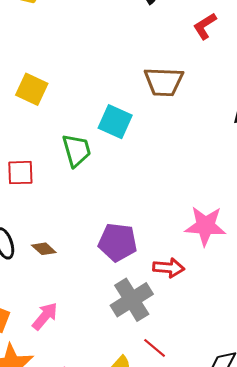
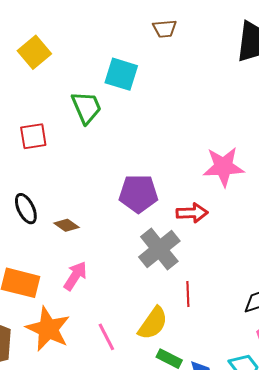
brown trapezoid: (164, 82) -> (165, 29), size x0.6
yellow square: (32, 89) -> (34, 52), turned 32
brown diamond: (44, 249) -> (66, 225), moved
red line: (155, 348) -> (188, 294), turned 55

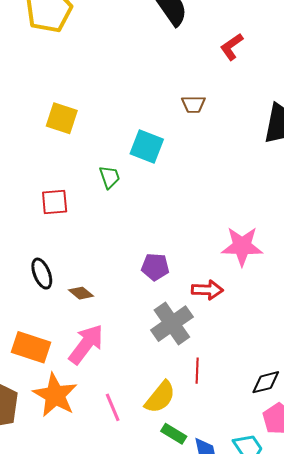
yellow square: (34, 52) -> (62, 118), turned -36
green trapezoid: (86, 107) -> (110, 177), size x0.7
purple pentagon: (138, 194) -> (155, 267), size x0.7
pink arrow: (75, 276) -> (86, 344), size x1.4

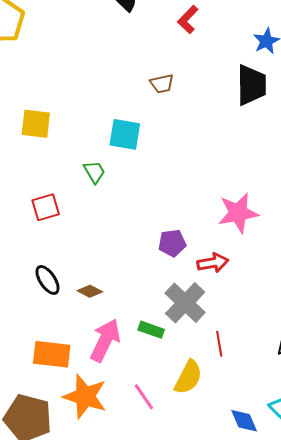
purple pentagon: (155, 267) -> (172, 243), moved
green rectangle: (174, 434) -> (151, 330), moved

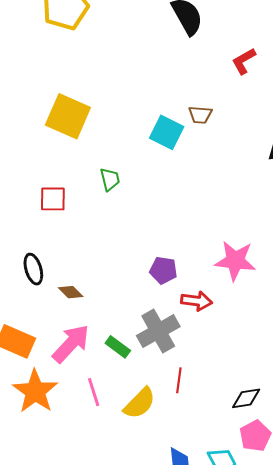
yellow square: (36, 124) -> (68, 116), size x1.4
cyan square: (125, 134) -> (167, 132), moved
pink line: (144, 397) -> (94, 392), moved

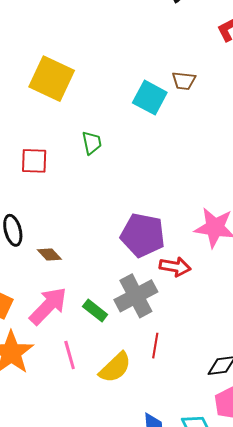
purple pentagon: (163, 270) -> (143, 235), size x1.6

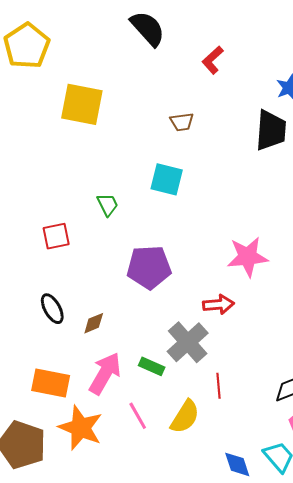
yellow square: (52, 79) -> (82, 104), moved
cyan square: (150, 98) -> (167, 179), moved
purple pentagon: (143, 235) -> (149, 267), moved
brown diamond: (49, 254) -> (94, 323), turned -55

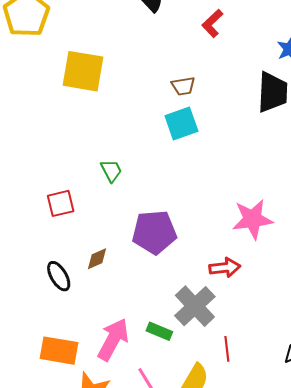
cyan square: (167, 179) -> (181, 123), moved, turned -32
brown diamond: (94, 323) -> (97, 259), moved

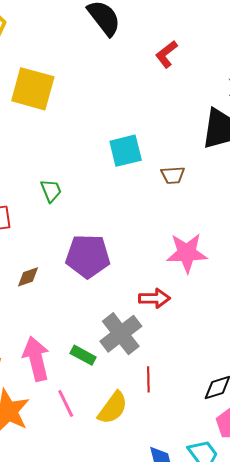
brown trapezoid: (183, 86) -> (173, 175), moved
pink arrow: (113, 339) -> (36, 359), turned -48

